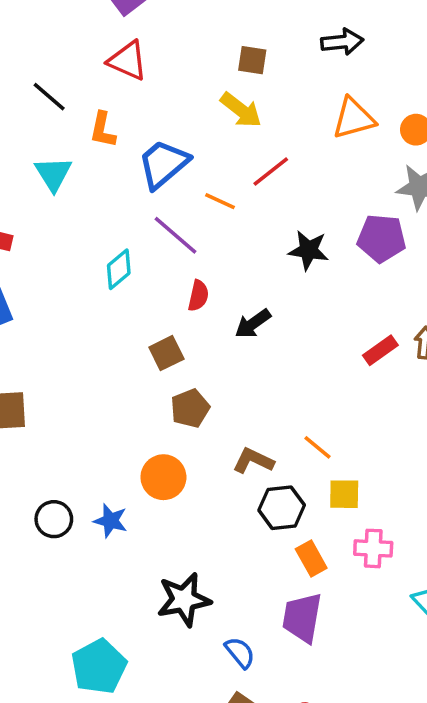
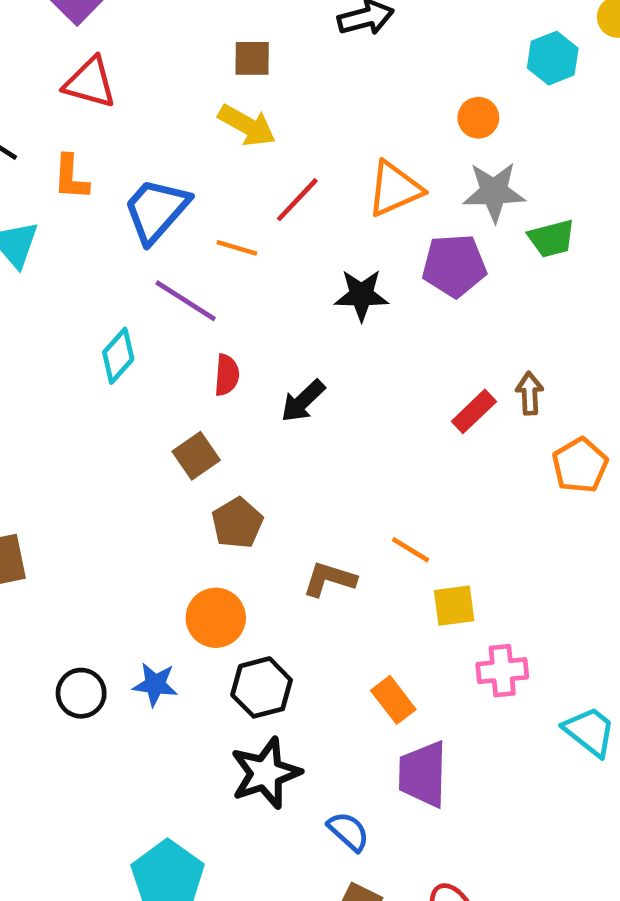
orange triangle: (354, 118) -> (395, 189), moved
black hexagon: (282, 508) -> (262, 687), moved
orange rectangle: (311, 559) -> (393, 700), moved

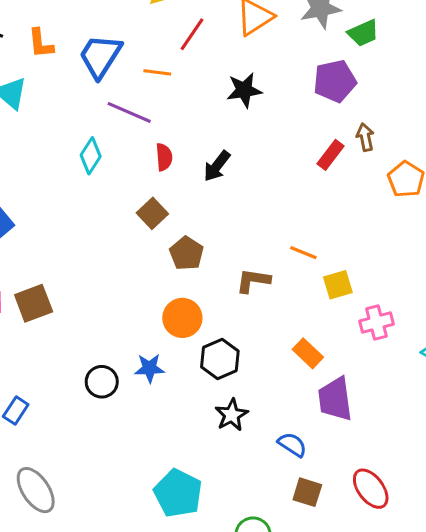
purple pentagon: (454, 266) -> (335, 81), moved
black star: (266, 773) -> (232, 415), size x0.7

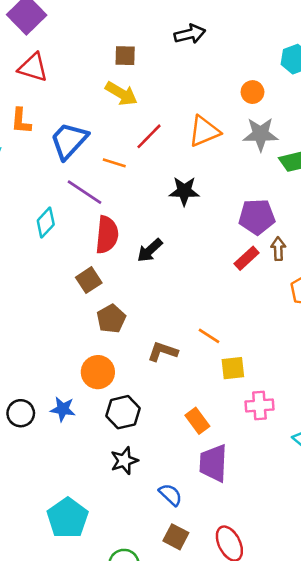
purple pentagon: (335, 81) -> (257, 217), moved
red semicircle: (164, 157) -> (107, 235), size x1.6

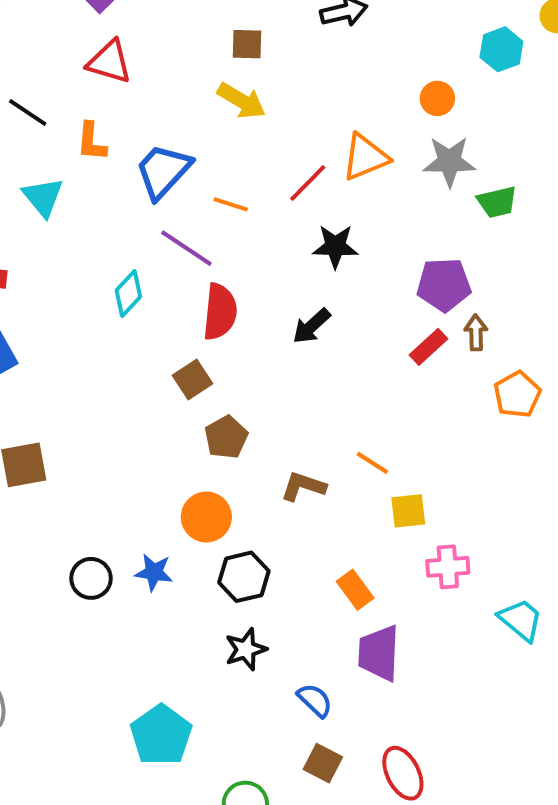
red line: (149, 136) -> (308, 183), moved
black arrow: (150, 250) -> (312, 326), moved

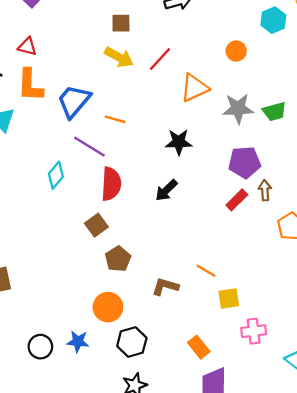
red triangle: (109, 62) -> (27, 47), moved, size x0.7
orange L-shape: (91, 142) -> (30, 85), size x1.4
gray star: (449, 161) -> (238, 108), moved
red line: (308, 183) -> (160, 59), moved

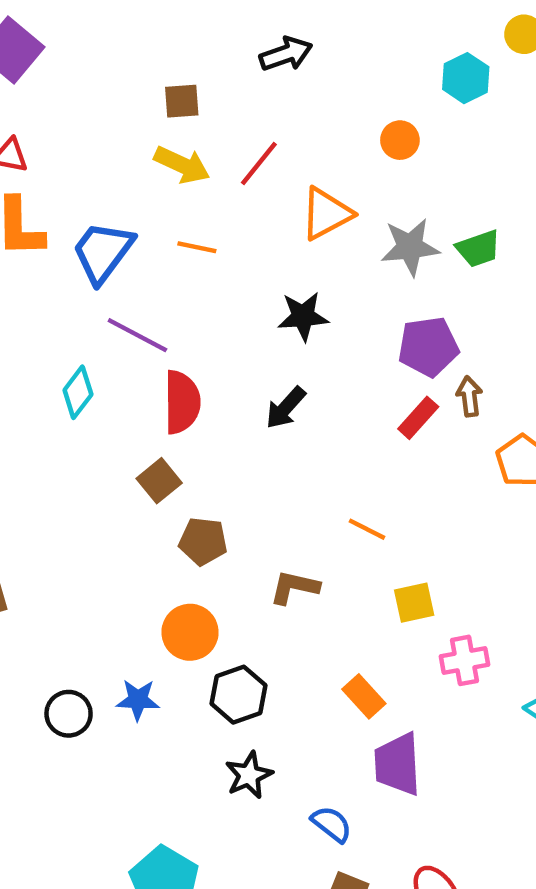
orange line: (115, 119) -> (197, 247), moved
brown pentagon: (118, 259) -> (203, 541), turned -30
orange line: (206, 271) -> (367, 529), moved

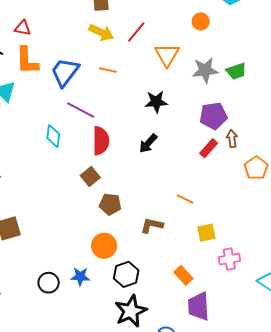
orange triangle: (326, 214) -> (167, 55), turned -32
cyan diamond: (78, 392) -> (53, 136), turned -30
black star: (249, 775) -> (131, 311), size x1.5

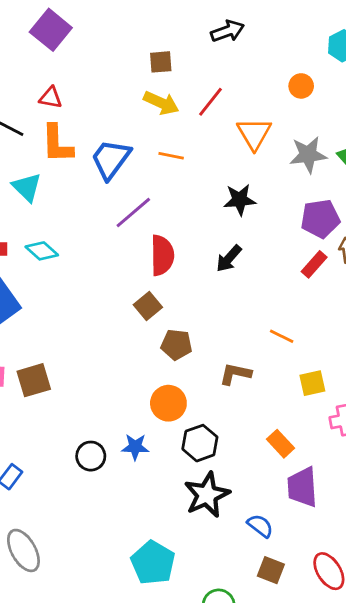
purple line: (81, 110) -> (133, 212), turned -68
cyan diamond: (53, 136) -> (42, 251), moved, turned -55

